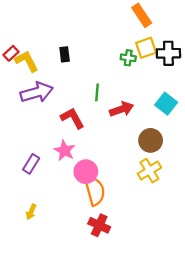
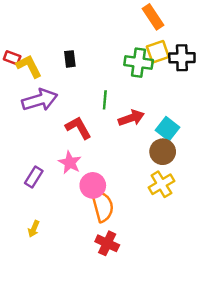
red rectangle: (11, 53) -> (12, 58), turned 64
green cross: (128, 58) -> (139, 63), size x1.6
cyan square: (166, 104) -> (167, 129), moved

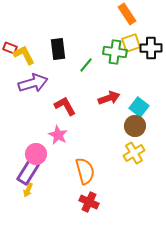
black rectangle: (70, 59) -> (58, 49), size x1.5
green line: (105, 100) -> (86, 65), moved, turned 35
purple rectangle: (34, 177) -> (28, 172), moved, size x1.4
pink circle: (93, 185) -> (36, 154), moved

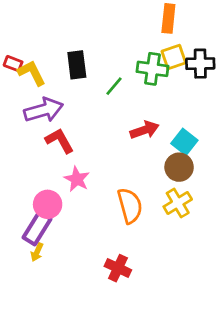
orange rectangle: (127, 14) -> (168, 18), turned 40
red L-shape: (65, 106) -> (60, 141), moved
orange semicircle: (85, 171) -> (130, 206), moved

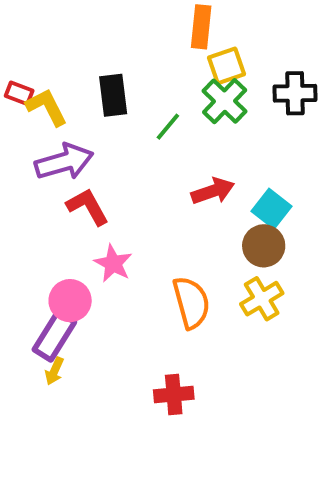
orange rectangle: (168, 18) -> (201, 27), moved
yellow square: (174, 57) -> (227, 66), moved
green cross: (152, 69) -> (225, 101), turned 36
red cross: (118, 268) -> (174, 394), turned -30

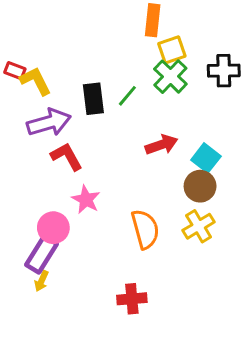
black rectangle: (113, 95) -> (93, 99), moved

